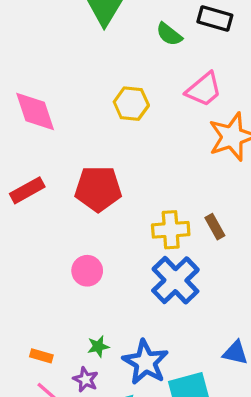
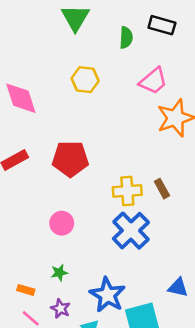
green semicircle: (169, 34) -> (126, 38), turned -125
yellow hexagon: (131, 104) -> (85, 80), moved
green star: (98, 346) -> (59, 273), moved

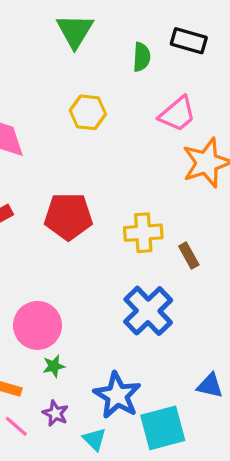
yellow cross: (127, 191) -> (143, 233), moved
pink circle: (62, 223) -> (37, 325), moved, size x1.5

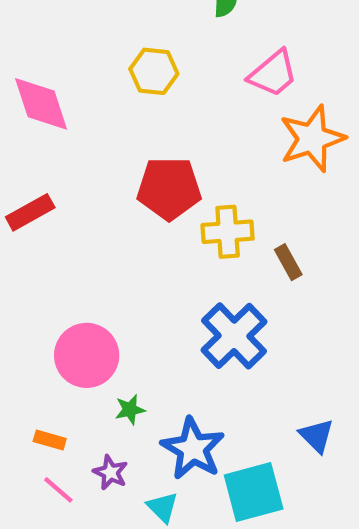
red pentagon: (68, 216) -> (169, 188), moved
green star: (54, 366) -> (130, 410), moved
blue triangle: (210, 386) -> (316, 436), turned 32

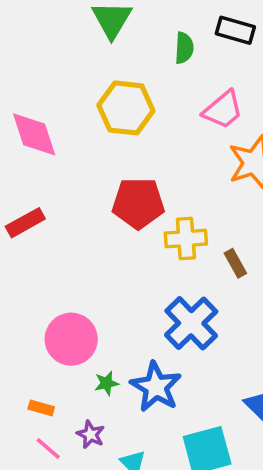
yellow hexagon: (154, 71) -> (126, 108), size x1.4
blue star: (193, 449) -> (156, 387), moved

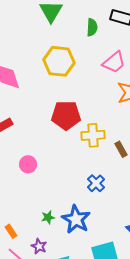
blue cross: (191, 323) -> (96, 183), size x0.6
pink circle: (71, 339) -> (28, 164), moved, size x0.6
orange rectangle: (41, 408) -> (11, 231), turned 40

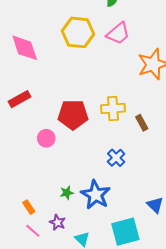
pink trapezoid: (114, 62) -> (118, 33), moved
red pentagon: (66, 115) -> (73, 115), moved

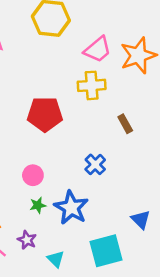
pink trapezoid: (118, 33) -> (98, 50), moved
yellow cross: (113, 108) -> (92, 85), moved
pink circle: (46, 138) -> (33, 175), moved

